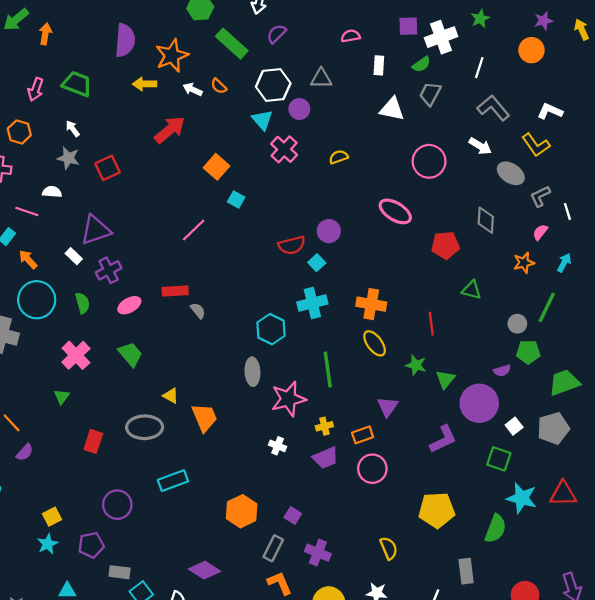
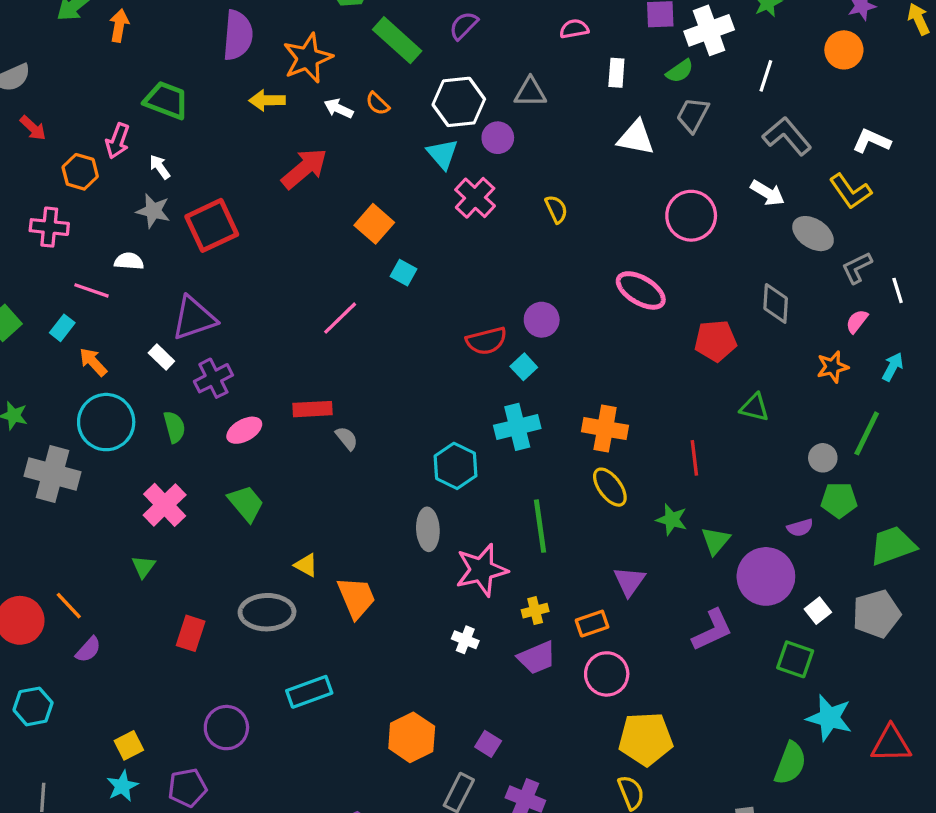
pink arrow: (36, 89) -> (118, 141), moved
yellow semicircle: (339, 157) -> (556, 209), turned 84
red square: (108, 168) -> (212, 225), size x1.4
red triangle: (563, 494) -> (891, 744), moved
yellow pentagon: (437, 510) -> (646, 739), moved

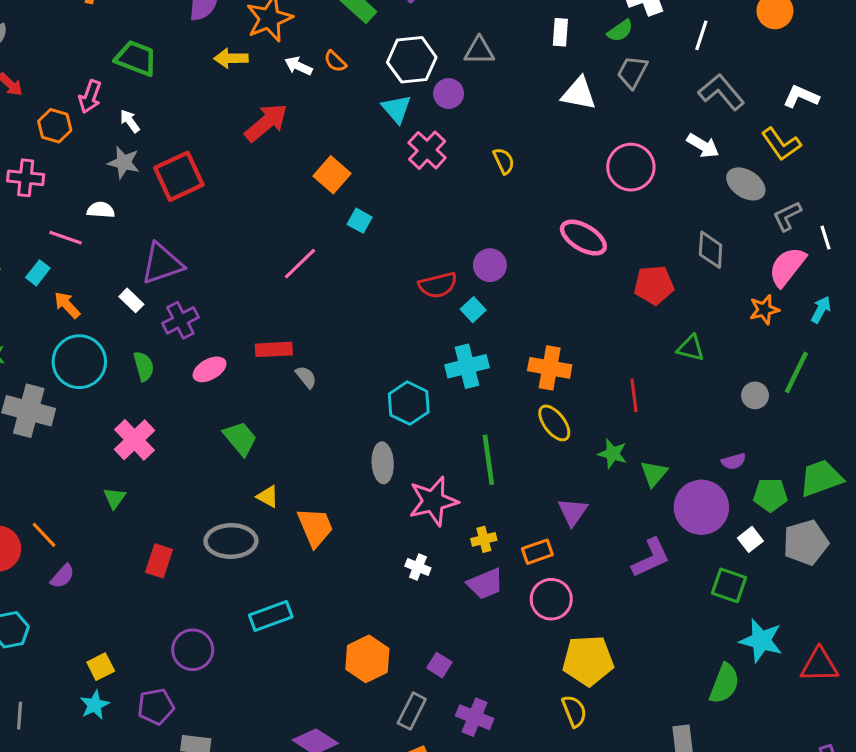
pink semicircle: (857, 321) -> (787, 267), size x1.8
green pentagon: (839, 500) -> (770, 495), moved
green trapezoid: (246, 503) -> (240, 438), moved

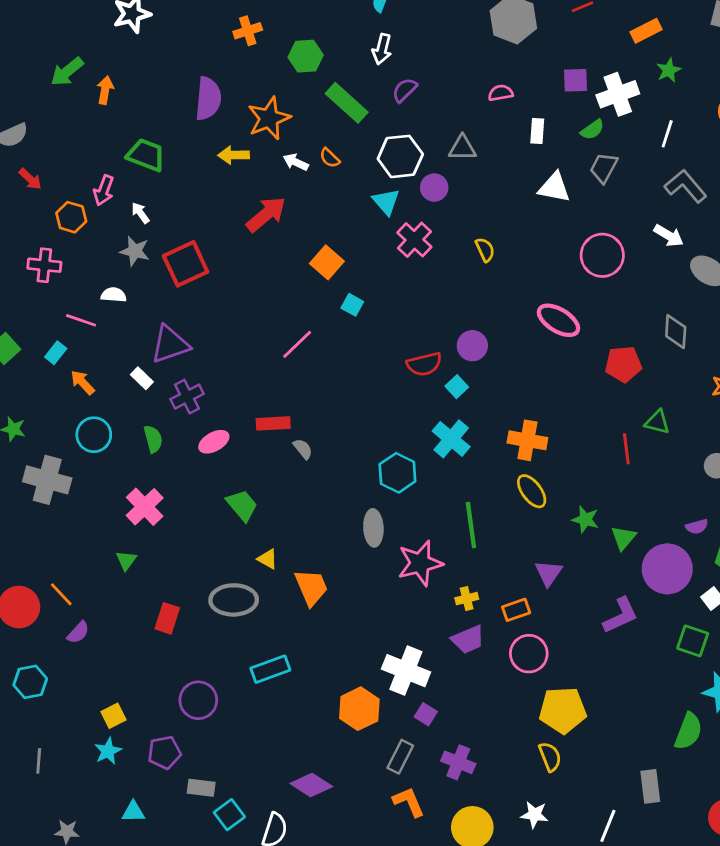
cyan circle: (79, 362) -> (94, 435), size x0.7
cyan cross: (467, 366) -> (451, 439), turned -36
red line: (634, 395) -> (626, 449), moved
white cross: (418, 567) -> (406, 671), moved, size x2.0

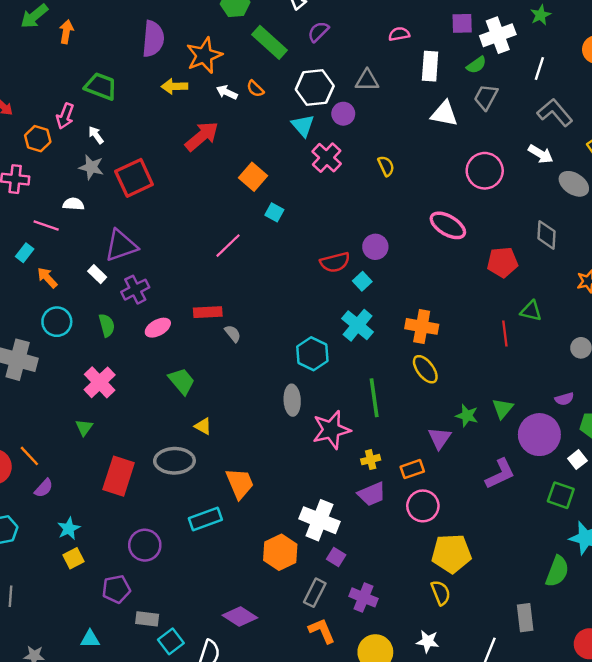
white rectangle: (537, 131) -> (430, 66), size x1.4
green star: (585, 519) -> (467, 416), moved
orange trapezoid: (311, 587) -> (240, 483), moved
red rectangle: (167, 618) -> (119, 476), size x1.5
cyan star: (108, 751) -> (69, 528), moved

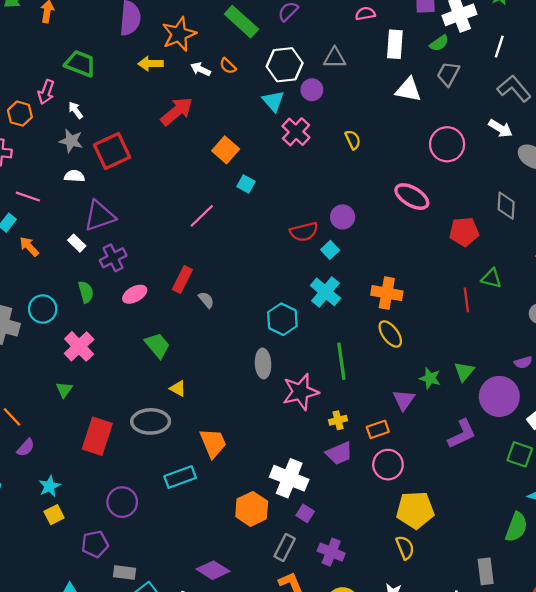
white semicircle: (73, 204) -> (74, 176), moved
red rectangle: (208, 312) -> (182, 279), turned -60
cyan circle: (57, 322) -> (43, 309), moved

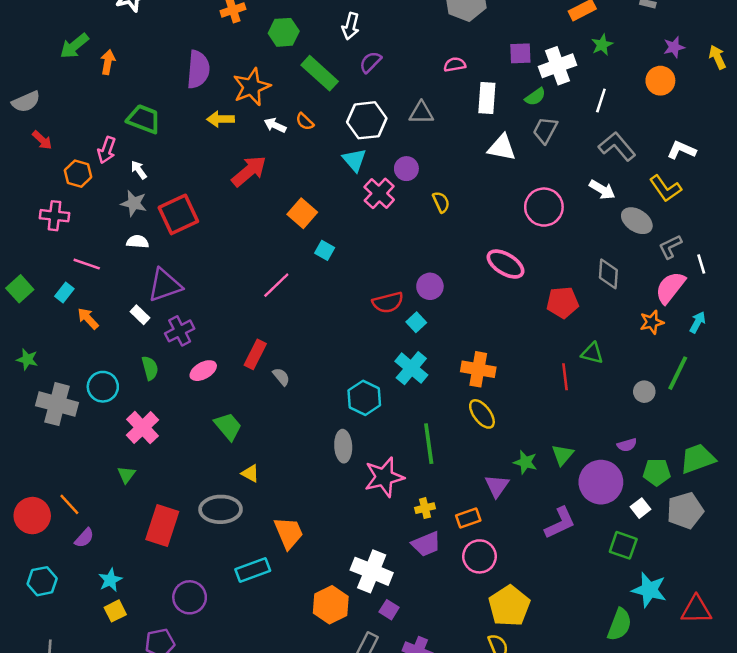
purple circle: (312, 90) -> (406, 169), moved
yellow pentagon: (415, 510) -> (509, 606), turned -30

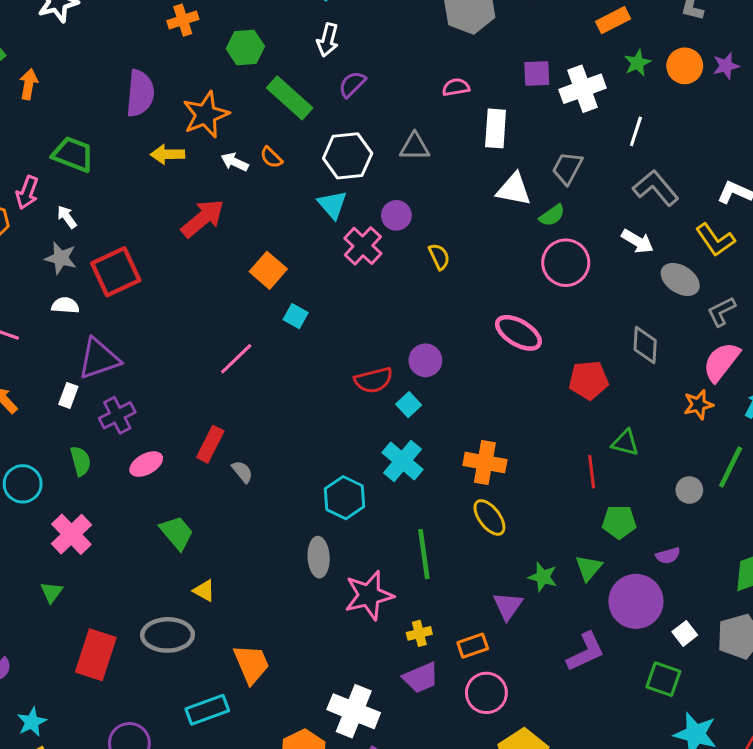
orange circle: (660, 81) -> (685, 66), moved
green semicircle: (535, 97) -> (552, 215), moved
white rectangle: (140, 315) -> (68, 395), turned 66
green pentagon: (657, 472) -> (619, 522), moved

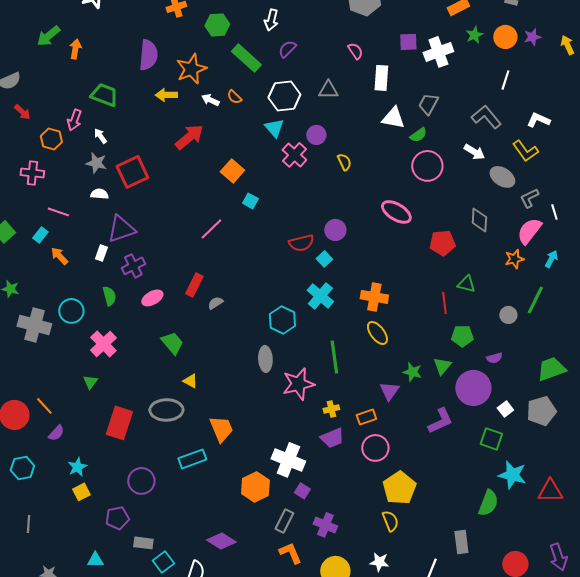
pink semicircle: (456, 87) -> (355, 51), turned 66
white line: (636, 131) -> (505, 80), moved
gray semicircle: (242, 472) -> (215, 303), turned -84

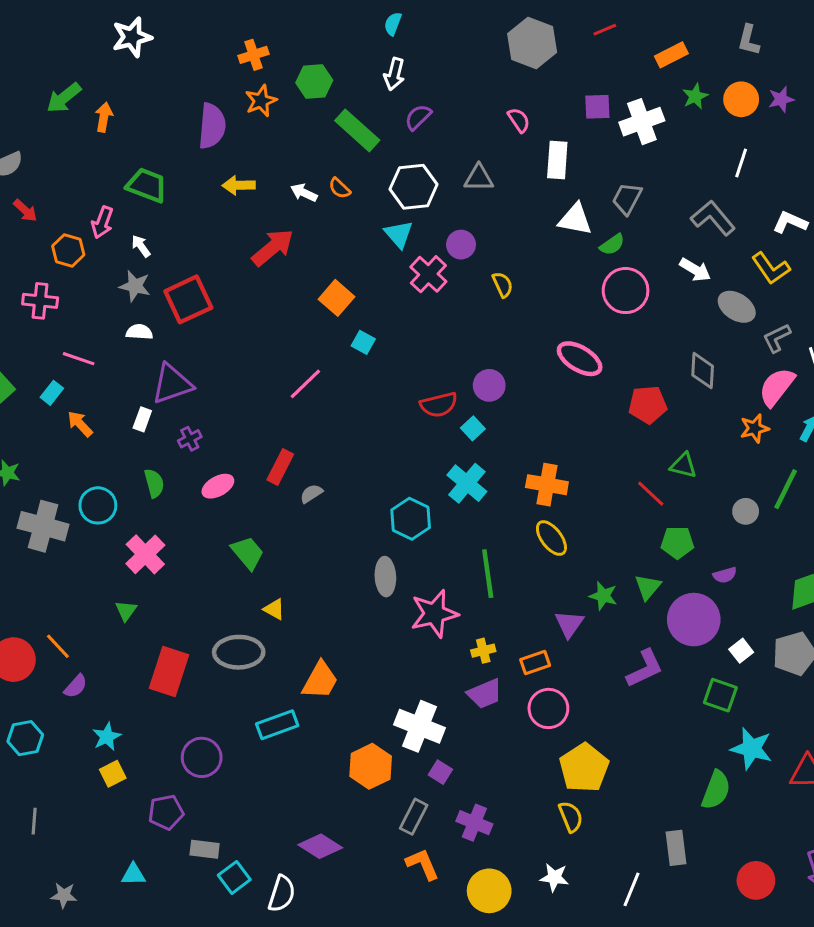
orange star: (191, 69) -> (261, 101), moved, size x0.7
purple cross: (133, 266) -> (190, 439), size x0.7
red line: (444, 303) -> (651, 494), turned -40
orange trapezoid: (221, 429) -> (320, 680), turned 52

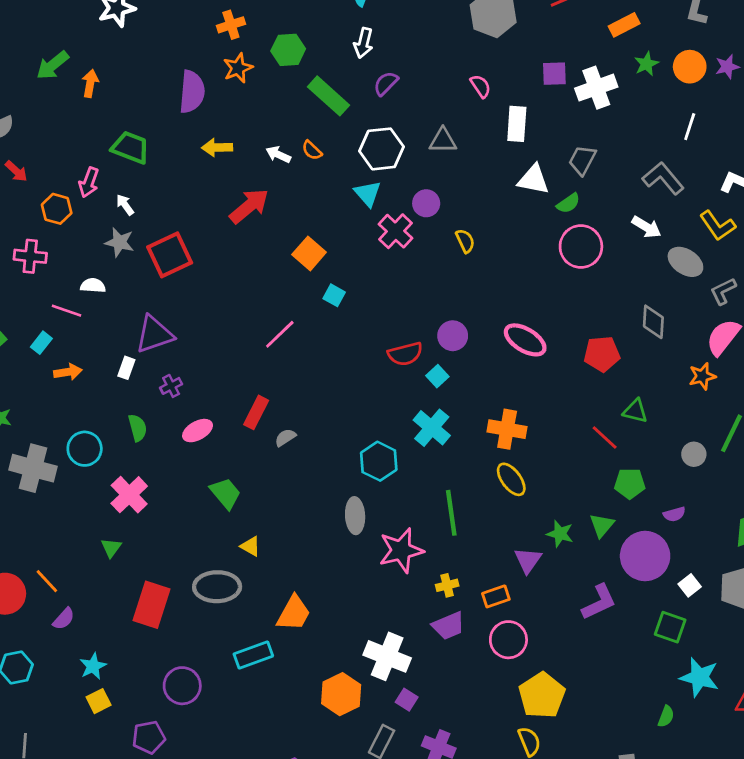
white semicircle: (139, 332) -> (93, 286), moved
pink ellipse: (580, 359) -> (525, 340), moved
orange arrow: (80, 424) -> (68, 372), turned 124
green semicircle: (716, 790) -> (666, 716), size x0.6

